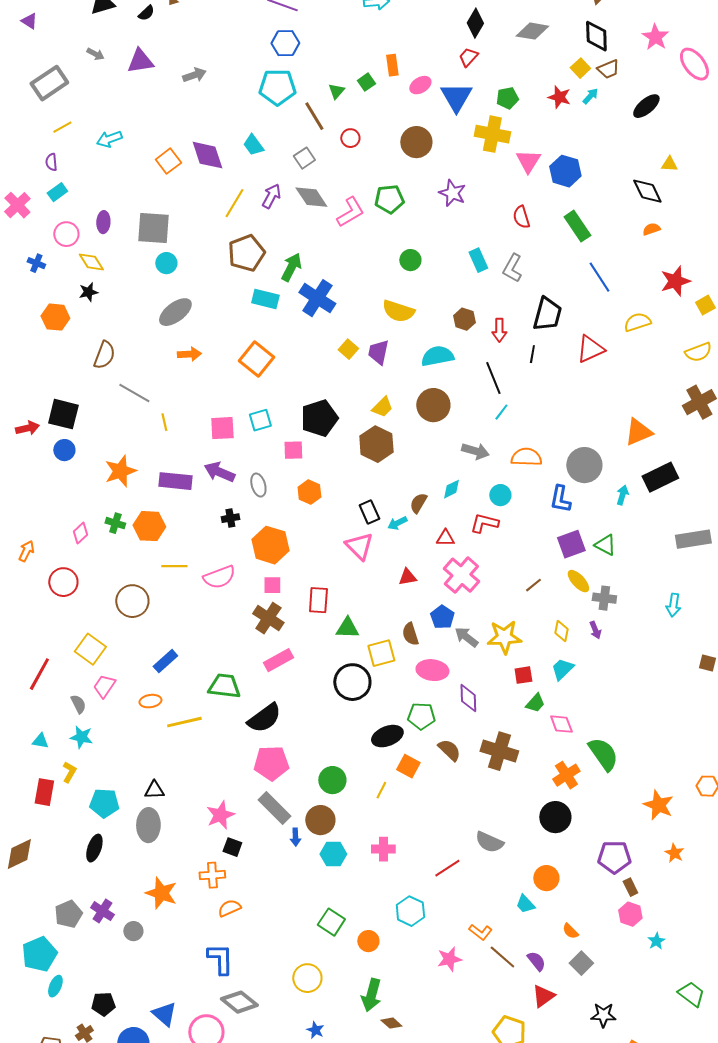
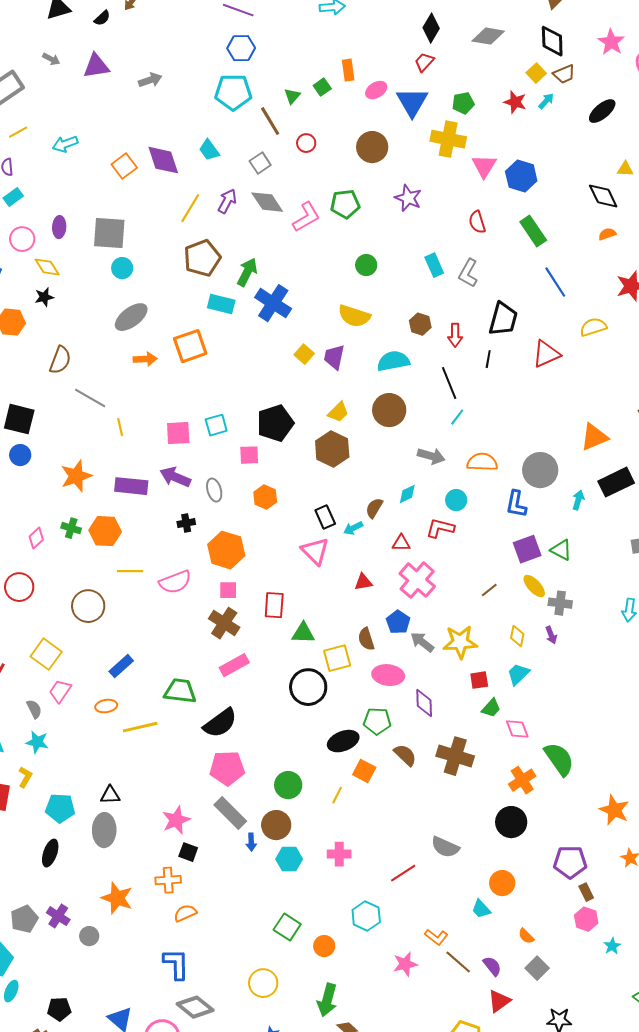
orange square: (256, 359) -> (190, 346), moved, turned 32

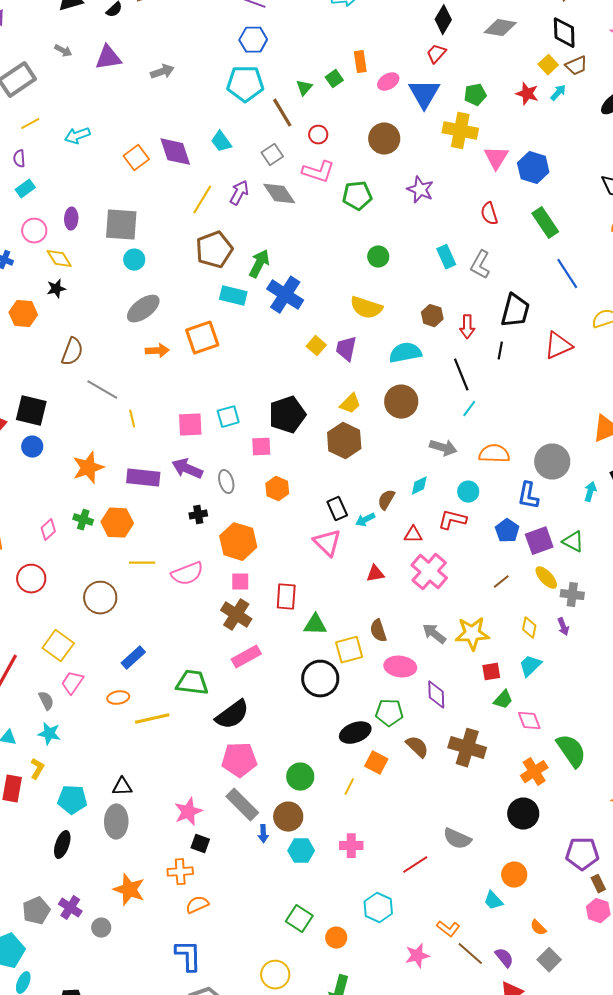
pink L-shape: (306, 217) -> (318, 172), moved, turned 48
blue pentagon: (398, 622) -> (507, 531), moved

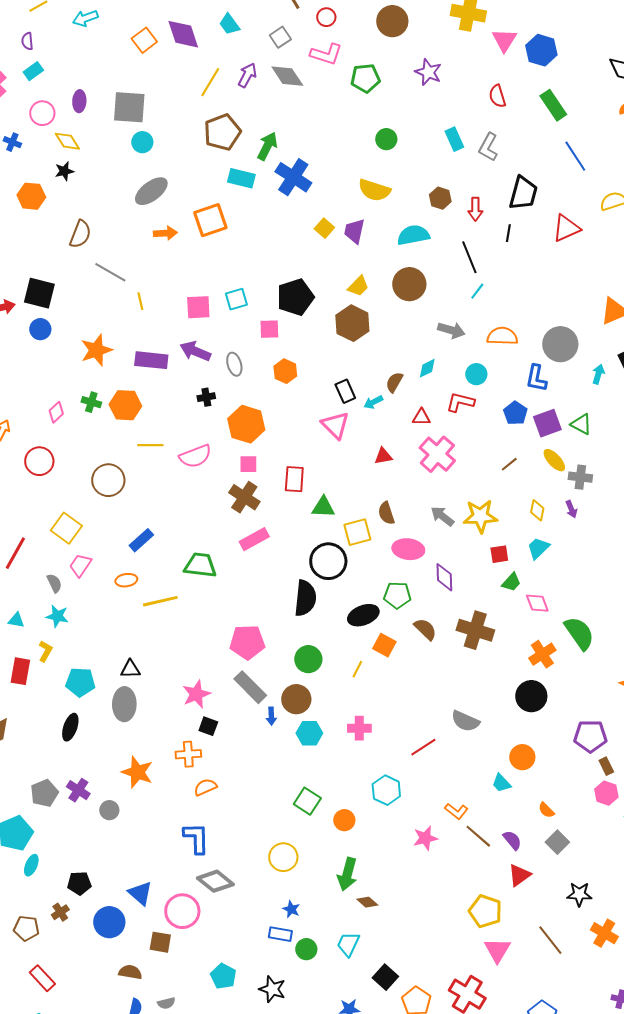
black semicircle: (232, 715) -> (305, 598), moved, turned -48

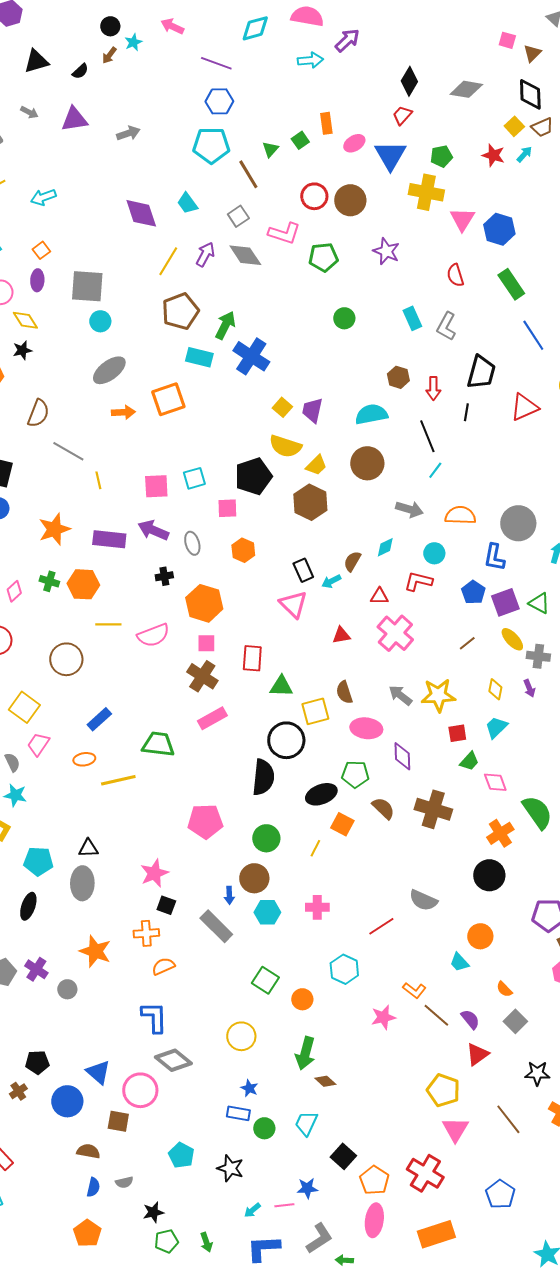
red circle: (326, 17) -> (314, 196), moved, size x1.4
orange square: (144, 40) -> (41, 250), moved, size x0.7
yellow semicircle: (374, 190) -> (285, 446), moved
gray rectangle: (250, 687) -> (216, 926), moved

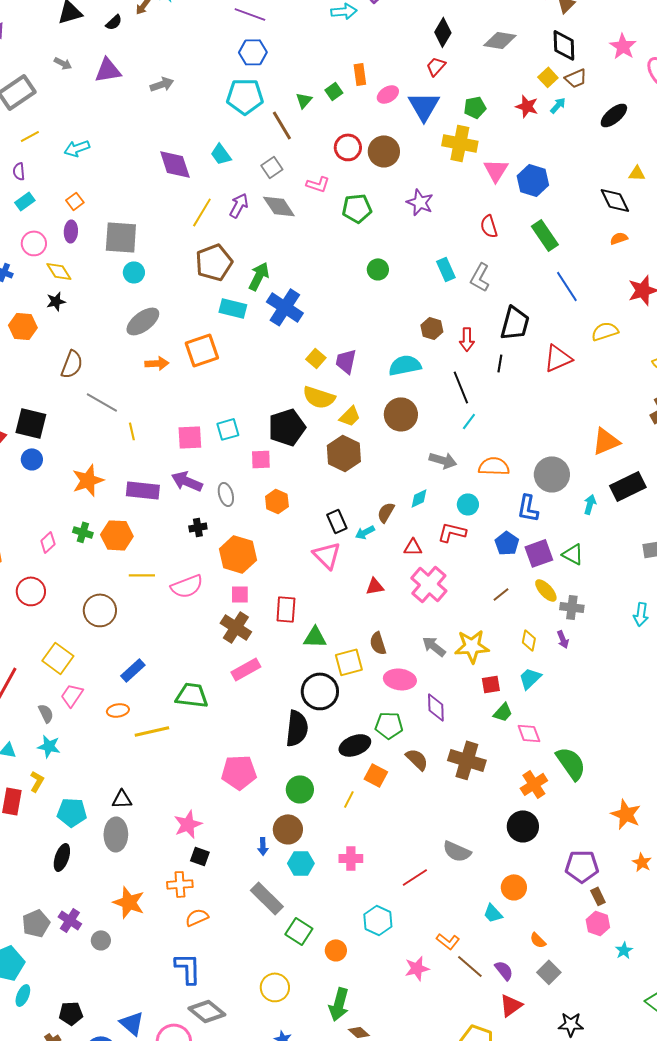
pink L-shape: (284, 233) -> (318, 184), size x0.7
gray rectangle: (216, 926) -> (267, 898), moved

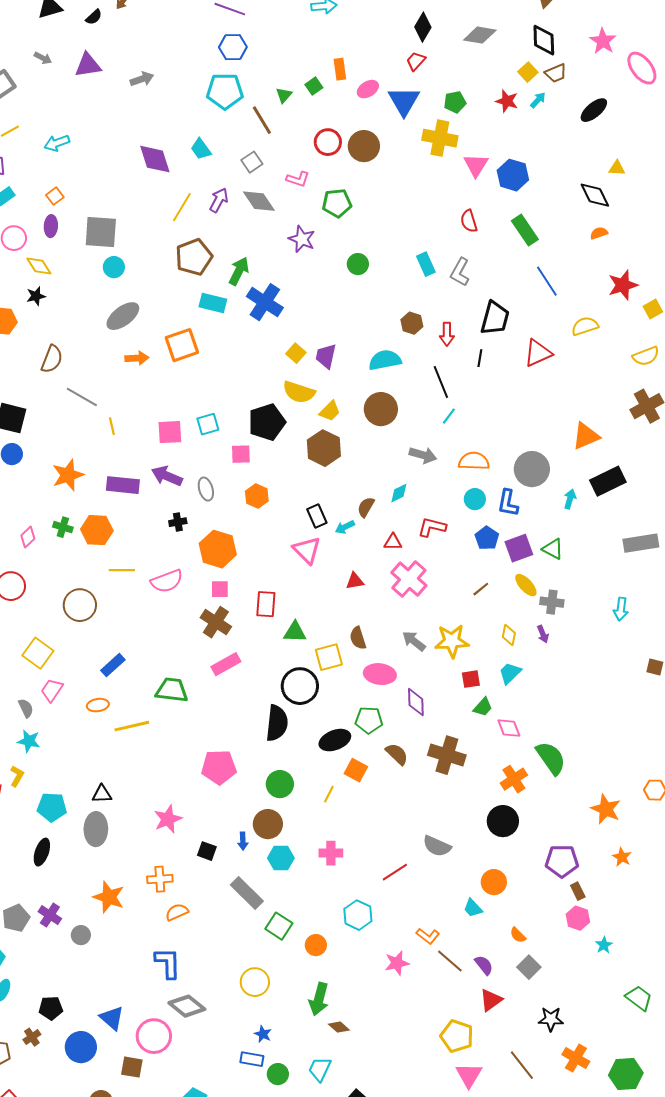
purple star: (420, 202) -> (302, 239), moved
cyan circle: (468, 504) -> (475, 499), moved
black square: (200, 856) -> (207, 851), moved

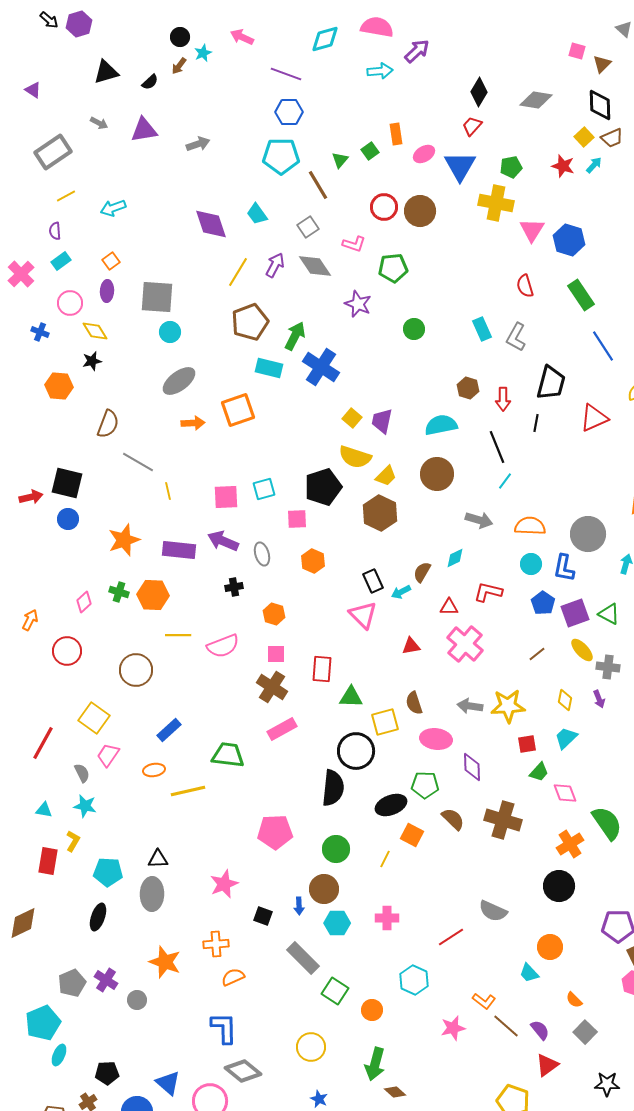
orange hexagon: (218, 549) -> (274, 614), size x0.6
gray arrow: (414, 641) -> (470, 706), turned -30

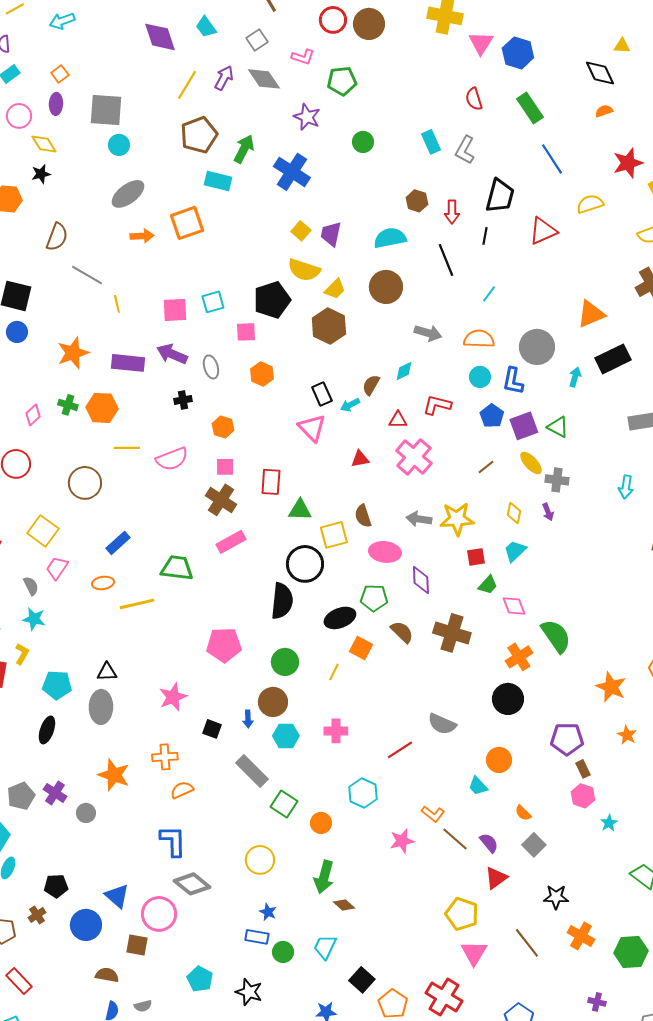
blue cross: (321, 367) -> (292, 172), moved
cyan line: (505, 481) -> (489, 294), moved

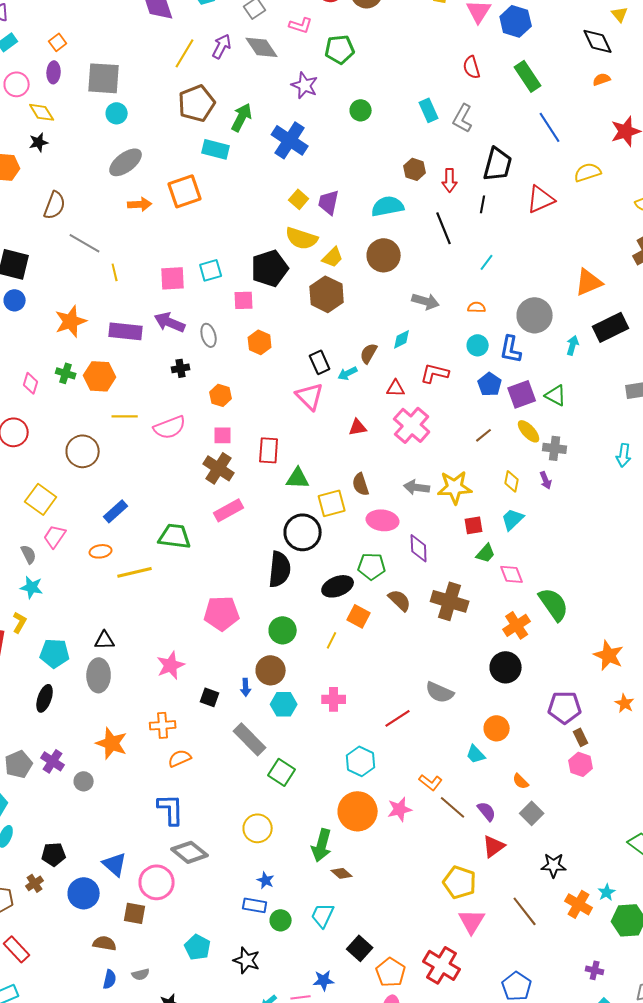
yellow triangle: (622, 46) -> (620, 14), turned 48
orange semicircle: (479, 339) -> (477, 307), size x0.6
pink diamond: (33, 415) -> (31, 383), turned -30
orange circle: (321, 823) -> (358, 811), moved, size x1.8
cyan star: (609, 823) -> (607, 892), moved

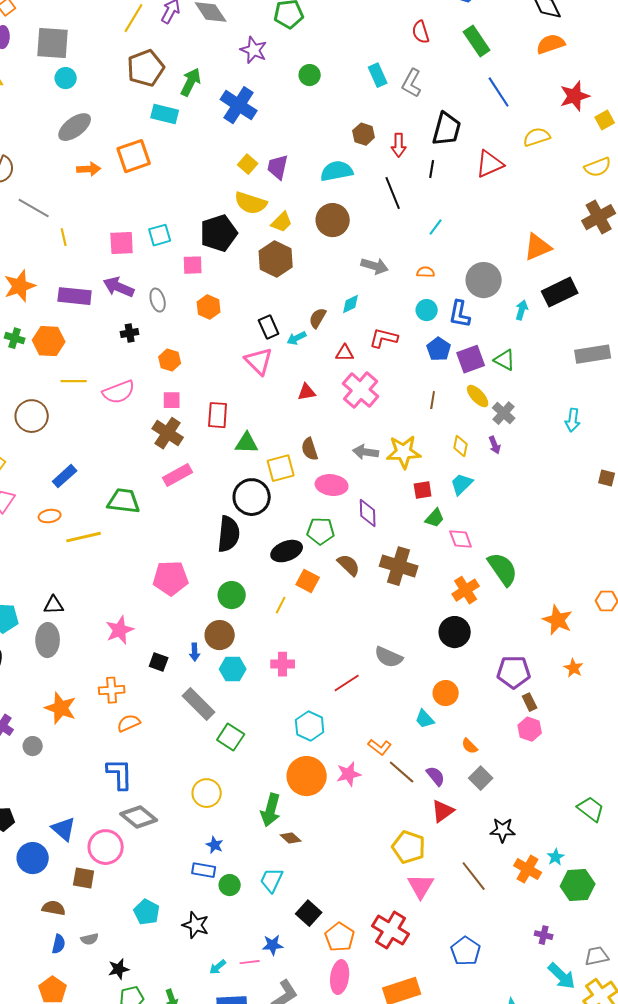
orange semicircle: (602, 79) -> (551, 44), size x1.6
brown line: (484, 435) -> (433, 400), turned -42
gray cross: (555, 448) -> (504, 413), turned 35

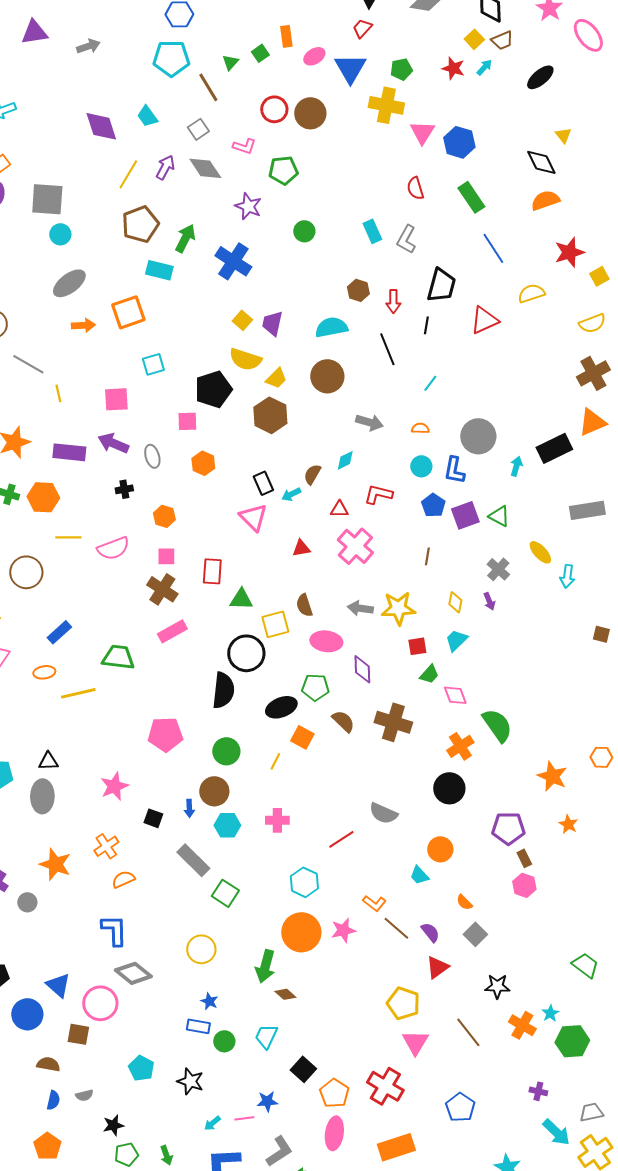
cyan square: (160, 235) -> (153, 364), moved
orange triangle: (538, 247) -> (592, 422), moved
yellow ellipse: (478, 396) -> (540, 552), moved
orange cross: (112, 690) -> (106, 846), turned -30

